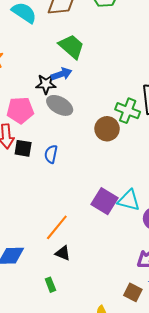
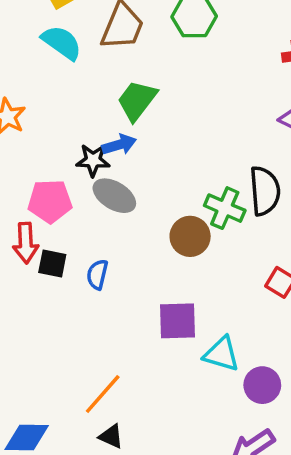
green trapezoid: (71, 46) -> (137, 100), turned -96
purple square: (104, 201) -> (178, 321), moved, turned -35

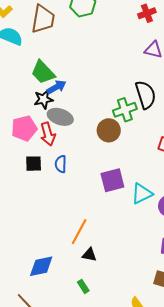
green trapezoid: (137, 100) -> (43, 72), moved, turned -68
green cross: (225, 208) -> (125, 110), turned -30
red arrow: (26, 243) -> (48, 134), moved
cyan triangle: (221, 354) -> (142, 194), turned -30

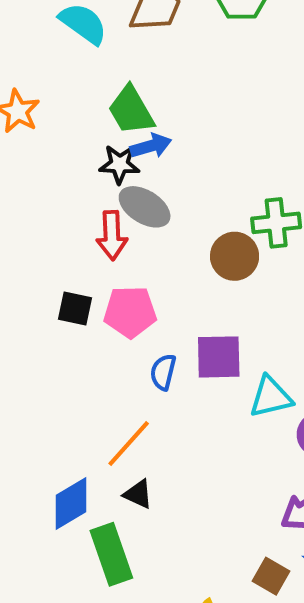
pink pentagon: (24, 128) -> (130, 312), moved
black square: (34, 164) -> (75, 308), moved
blue semicircle: (61, 164) -> (163, 372), moved
blue diamond: (41, 266) -> (71, 503), moved, turned -32
green rectangle: (83, 286) -> (111, 554), size x2.0

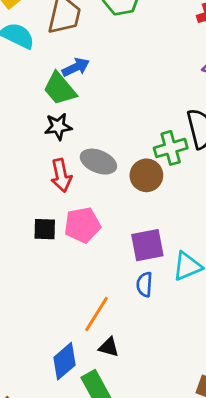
blue arrow: (151, 146) -> (76, 67), moved
gray ellipse: (145, 207) -> (98, 162), moved
blue semicircle: (163, 372) -> (144, 284), moved

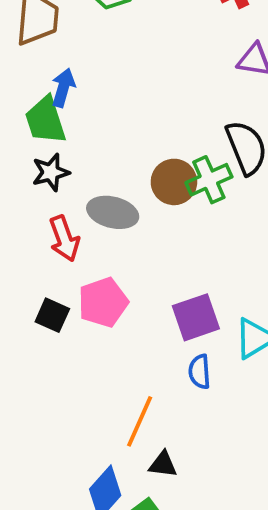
blue arrow: (76, 67) -> (63, 88), turned -40
green trapezoid: (60, 89) -> (45, 120), turned 30
brown circle: (146, 175) -> (174, 182), moved
black square: (45, 229) -> (52, 315), turned 30

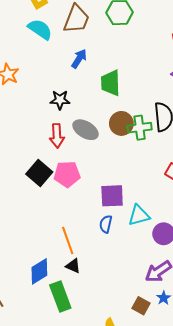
green trapezoid: (45, 120) -> (110, 83), moved
black square: (52, 315) -> (39, 173), size x1.4
orange line: (140, 421) -> (68, 240), turned -60

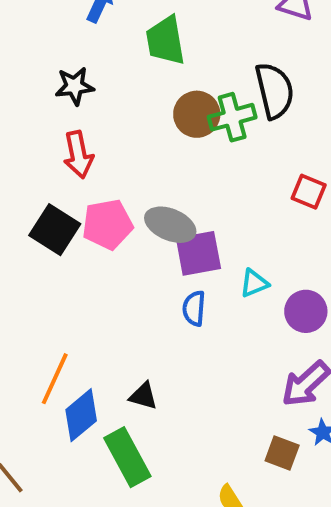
gray ellipse: (86, 130) -> (170, 225), moved
cyan triangle: (139, 215) -> (254, 283), size x0.7
orange line: (68, 240) -> (55, 379), moved, turned 52

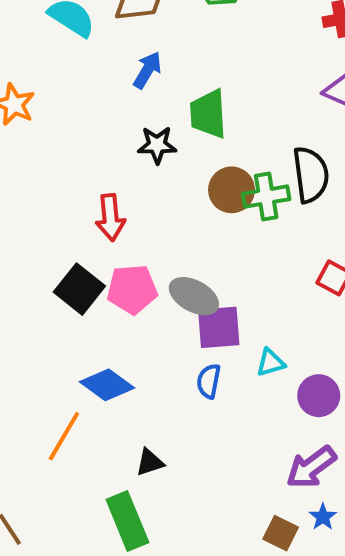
black star: (74, 86) -> (157, 145), moved
black triangle: (143, 396) -> (150, 462), turned -40
blue diamond: (81, 415) -> (107, 385), moved, turned 70

